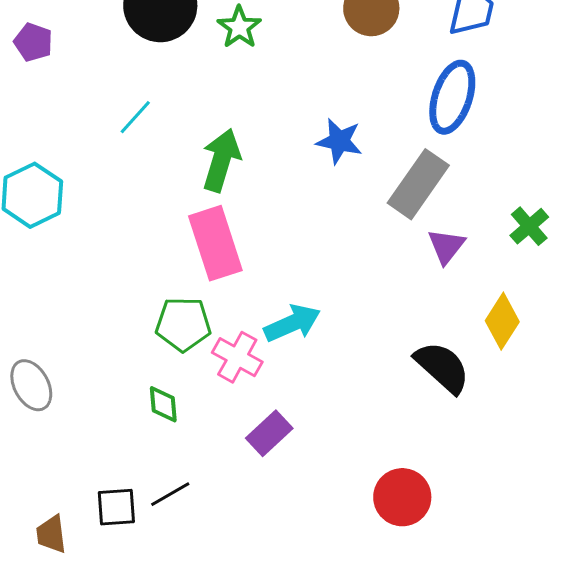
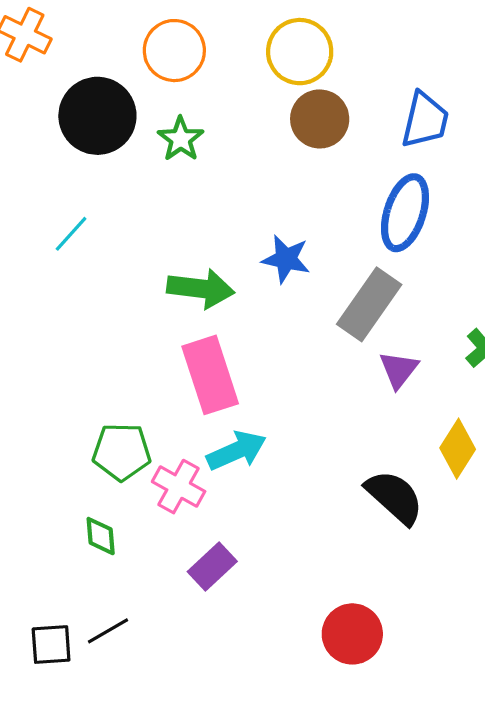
green arrow: (221, 160) -> (201, 289), moved, turned 80
pink rectangle: (215, 243) -> (210, 375), moved

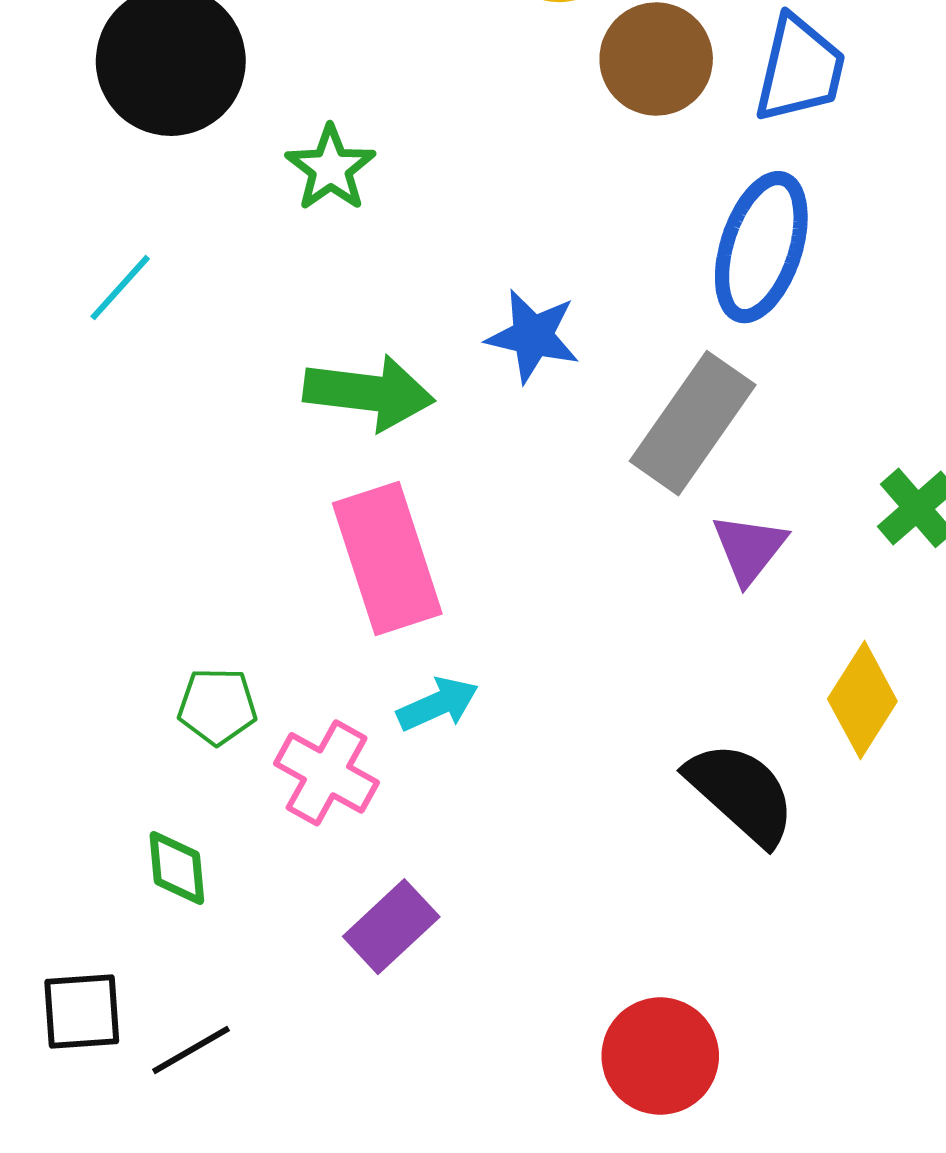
brown circle: (320, 119) -> (656, 59), moved
green star: (181, 139) -> (331, 168), moved
cyan arrow: (236, 451) -> (438, 704), size x0.7
green pentagon: (122, 452) -> (217, 706), size x0.7
black square: (51, 645) -> (82, 1012), moved

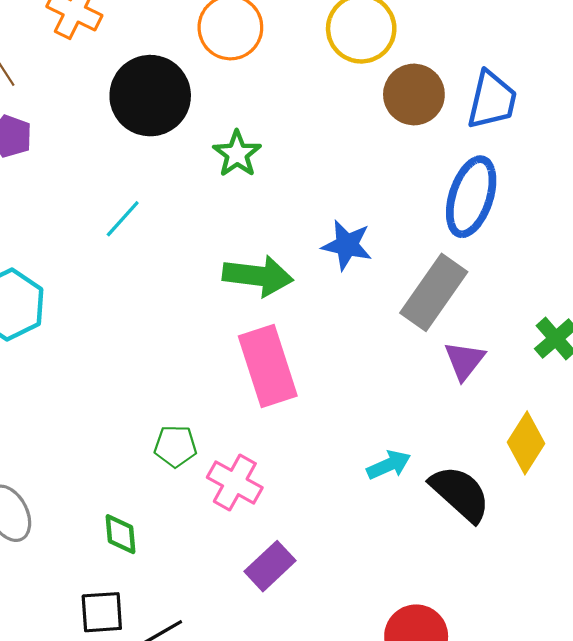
cyan arrow: (438, 704) -> (389, 465), moved
green diamond: (177, 868) -> (120, 534), moved

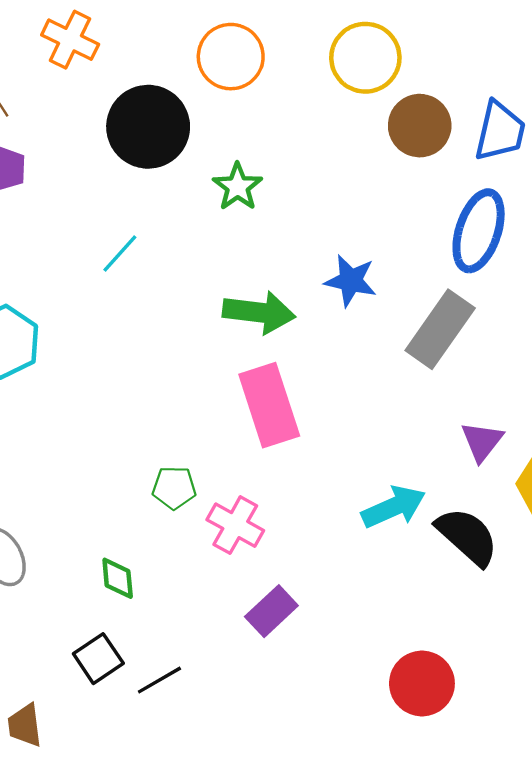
purple triangle: (465, 360) -> (482, 441), moved
cyan arrow: (389, 465) -> (394, 507), size x1.4
black square: (102, 612) -> (98, 659), turned -30

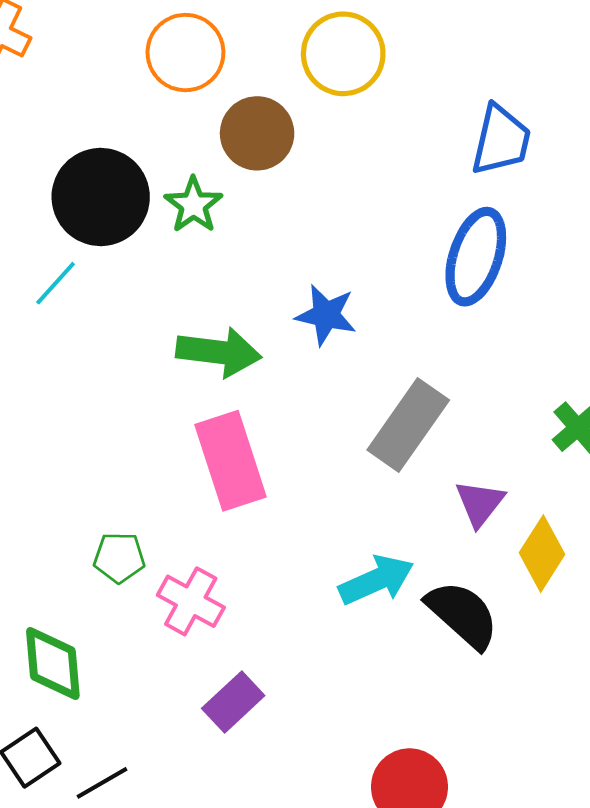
brown circle: (420, 126) -> (257, 133), moved
black circle: (148, 127) -> (101, 197), moved
gray rectangle: (440, 329) -> (408, 425), moved
green diamond: (118, 578) -> (53, 664), size x1.5

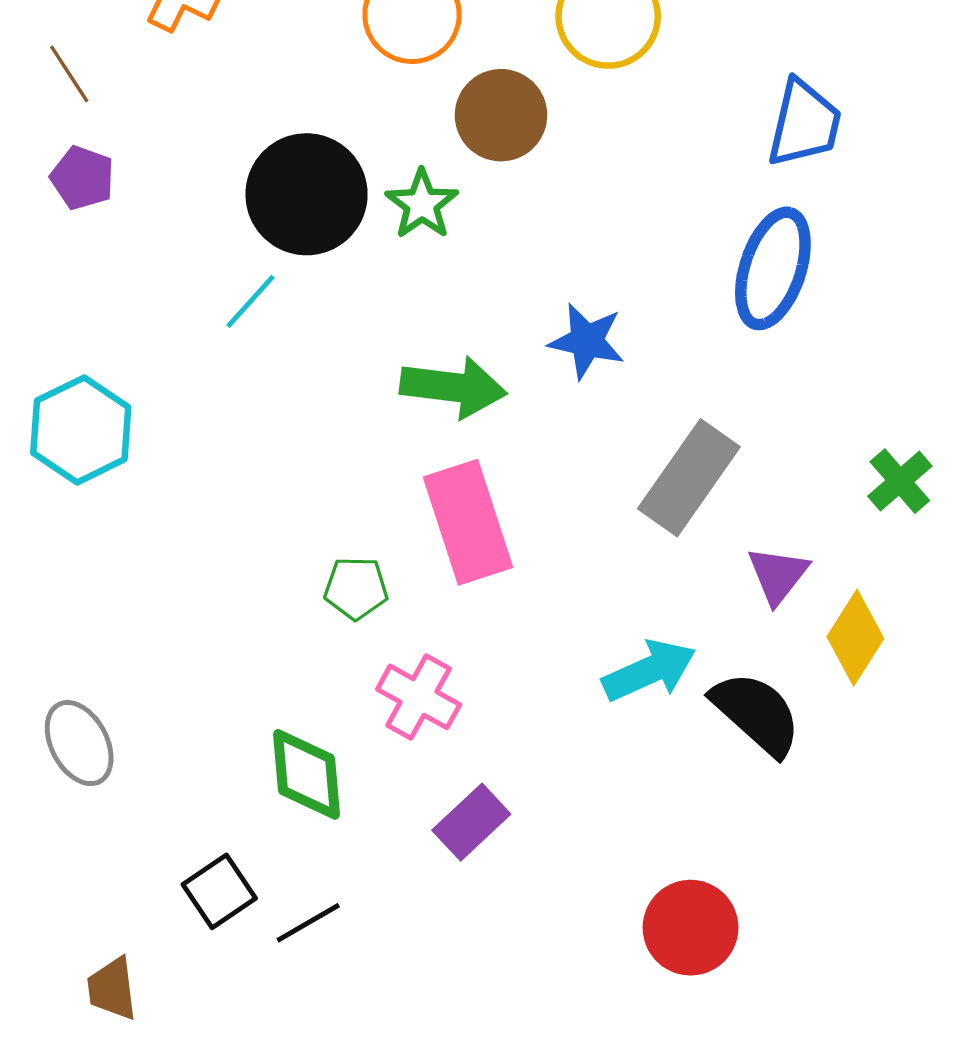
green pentagon: (119, 558) -> (356, 588), moved
green diamond: (53, 664) -> (307, 774), moved

